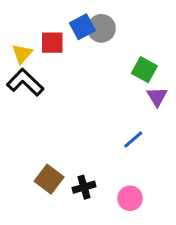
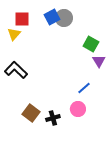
red square: (52, 43) -> (22, 19), moved
black L-shape: (25, 82) -> (16, 70), moved
pink circle: (130, 198) -> (78, 109), moved

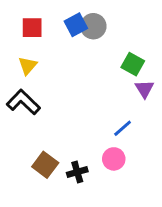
yellow triangle: (14, 34) -> (28, 66), moved

